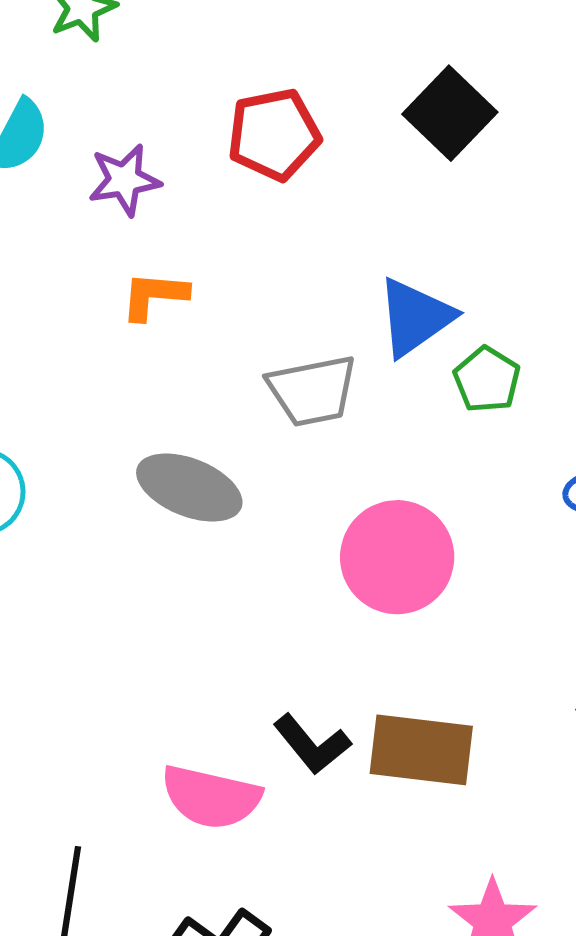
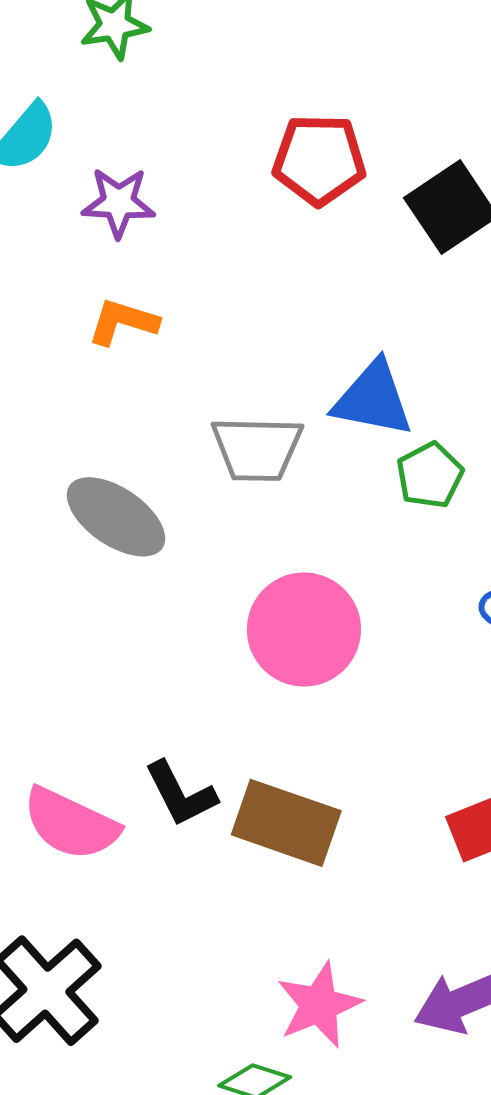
red pentagon: (274, 134) -> (319, 160), moved
blue triangle: (415, 317) -> (373, 399), turned 34

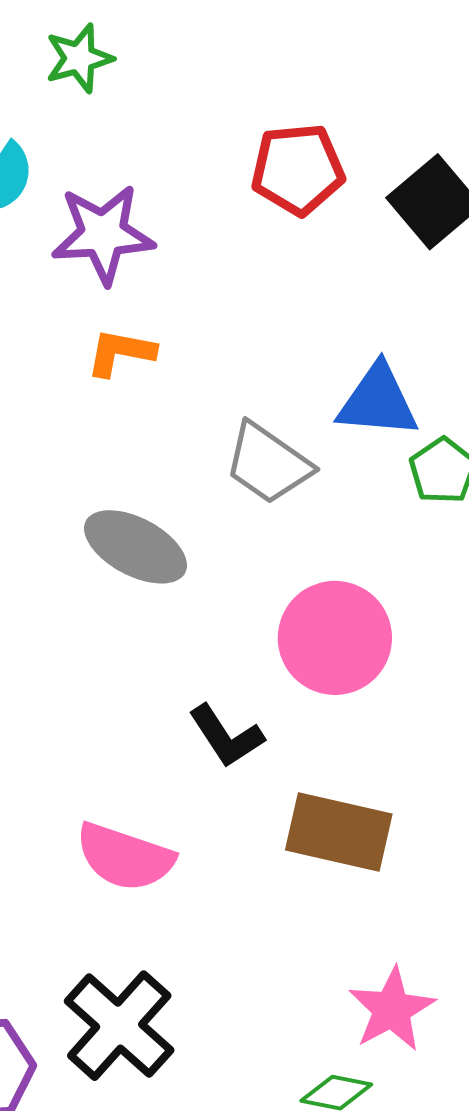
purple star: (119, 202) -> (103, 234), size x1.4
gray trapezoid: (257, 449) -> (268, 463), turned 40
black L-shape: (181, 794) -> (226, 736), moved

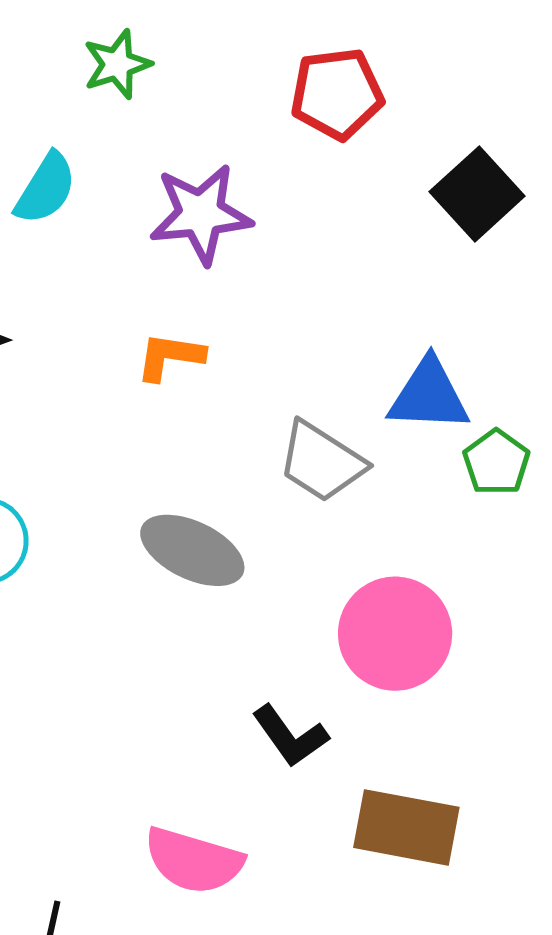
red pentagon: (298, 169) -> (337, 94), moved
purple star: (103, 234) -> (201, 214), moved

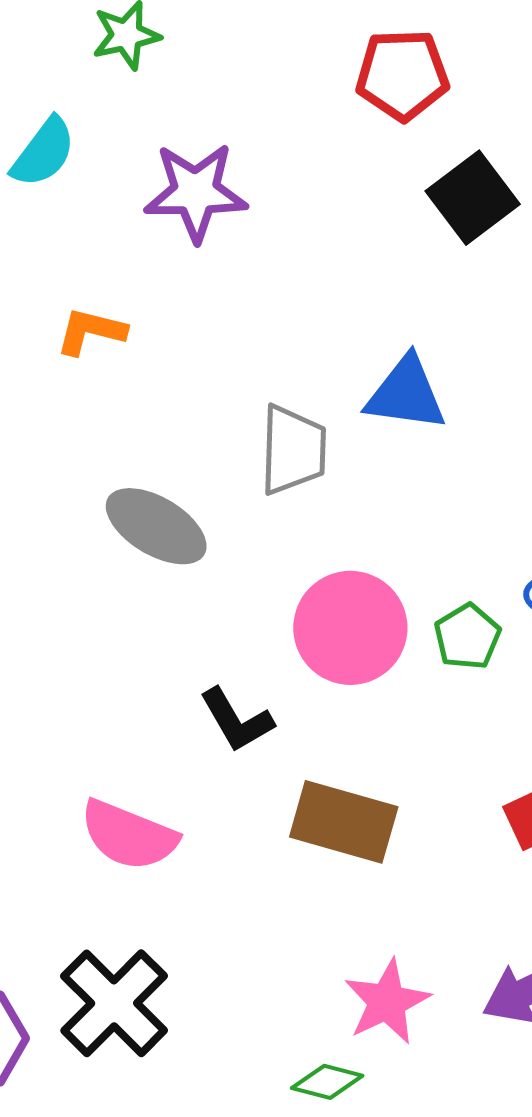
red pentagon: (337, 94) -> (402, 75), moved
orange L-shape: (170, 357) -> (91, 331), moved
gray trapezoid: (322, 462) -> (293, 450), turned -126
green pentagon: (496, 462) -> (467, 637), moved

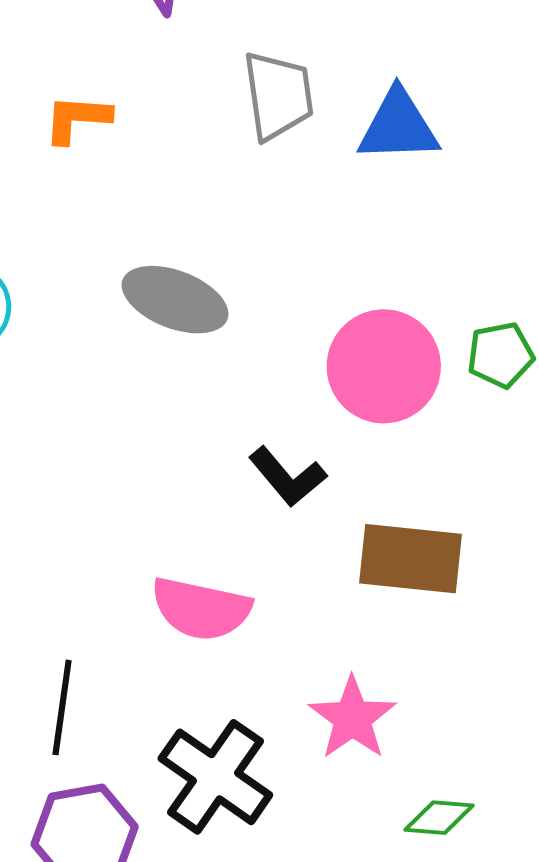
gray trapezoid: (293, 450) -> (278, 96), moved
green pentagon: (467, 637) -> (501, 355), turned 30
pink star: (387, 1002) -> (352, 718), moved

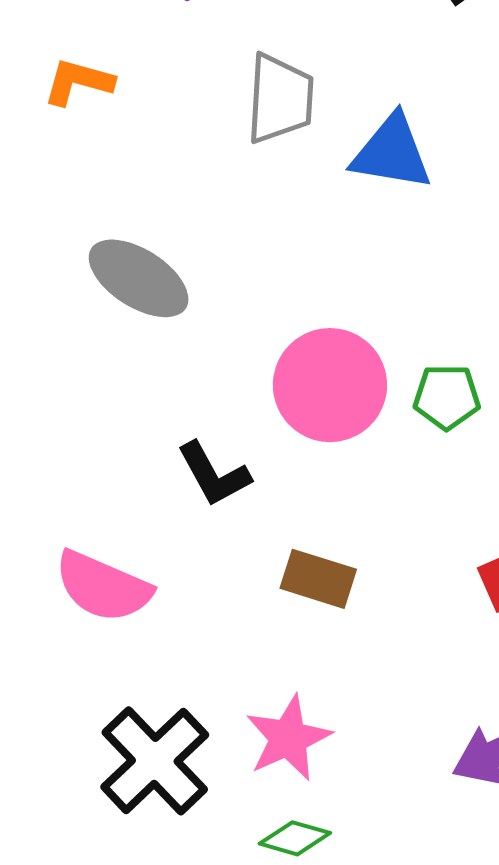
brown rectangle: (411, 559) -> (318, 579), size x0.7
pink star: (352, 718) -> (288, 738), moved
black cross: (215, 777) -> (155, 761), moved

